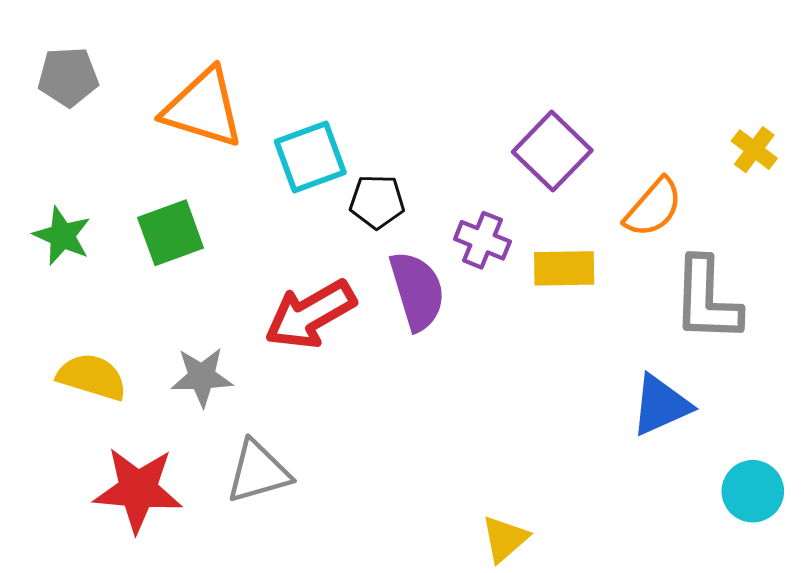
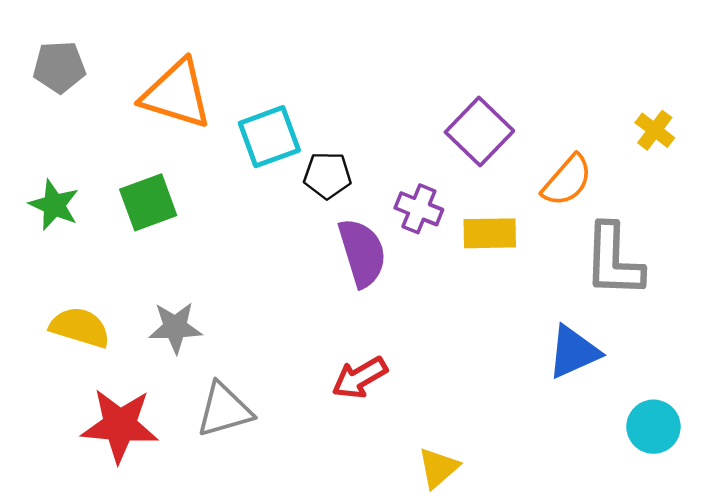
red arrow: (310, 314) -> (360, 378), moved, size x0.7

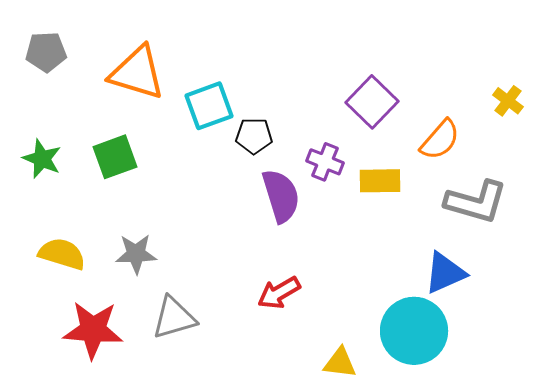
gray L-shape: (614, 260) -> (476, 202), turned -76
cyan circle: (653, 427) -> (414, 331), moved, size x1.6
yellow triangle: (438, 468) -> (340, 363), turned 48

